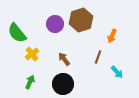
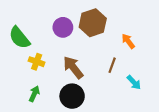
orange arrow: (112, 36) -> (128, 41), turned 120
yellow cross: (32, 54) -> (37, 62), turned -32
brown arrow: (64, 59) -> (73, 67), size x1.5

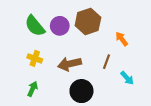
green semicircle: (19, 38) -> (35, 26), moved
brown arrow: (73, 67) -> (70, 64), turned -65
black circle: (72, 96) -> (81, 91), moved

